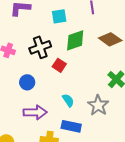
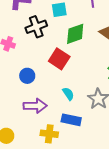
black cross: (40, 47) -> (36, 27), moved
red square: (59, 65) -> (59, 59), size x1.5

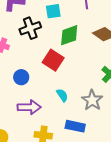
blue rectangle: (71, 120) -> (75, 126), moved

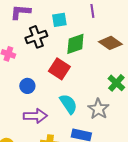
cyan semicircle: (62, 95) -> (68, 104), size x1.5

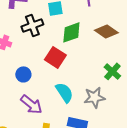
gray star: (98, 109) -> (94, 97), turned 30
purple arrow: (35, 116) -> (31, 104), turned 40

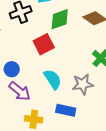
red square: (55, 57) -> (44, 44), turned 30
blue circle: (23, 74) -> (12, 69), moved

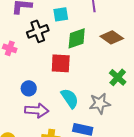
red square: (44, 44) -> (61, 63), turned 30
purple arrow: (20, 91) -> (37, 110), turned -35

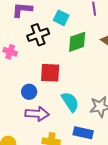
cyan square: (61, 14) -> (61, 18), turned 35
red square: (61, 63) -> (50, 73), moved

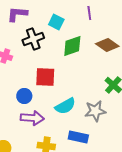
cyan semicircle: (70, 102) -> (65, 106), turned 95

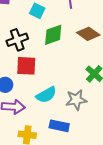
black cross: (33, 39) -> (17, 40), moved

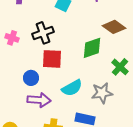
green diamond: (53, 35) -> (92, 48), moved

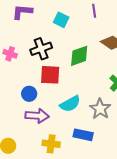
green diamond: (92, 48) -> (79, 56), moved
gray star: (102, 93) -> (100, 109), turned -30

